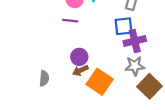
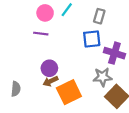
purple cross: (135, 41) -> (114, 53), moved, turned 30
orange square: (100, 82) -> (69, 92), turned 30

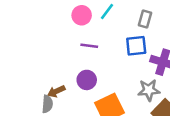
purple line: (41, 34) -> (89, 46), moved
brown arrow: (50, 81) -> (56, 91), moved

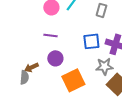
purple line: (89, 46) -> (50, 35), moved
blue square: (136, 46) -> (91, 41), moved

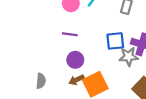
gray star: (104, 66) -> (129, 57), moved
brown arrow: (31, 67) -> (76, 80), moved

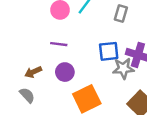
brown arrow: (76, 80) -> (33, 72), moved
gray semicircle: (41, 81) -> (27, 95), turned -48

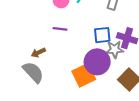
purple circle: (65, 72) -> (97, 62), moved, size x1.6
gray semicircle: (27, 95) -> (33, 72), size x1.6

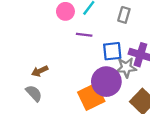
purple line: (60, 29) -> (84, 35), moved
gray semicircle: (33, 72) -> (34, 93), size x0.7

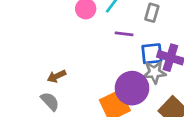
purple line: (84, 35) -> (124, 34), moved
blue square: (112, 51) -> (152, 54), moved

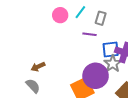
gray rectangle: (152, 13) -> (101, 18), moved
gray star: (154, 72) -> (113, 64), turned -30

